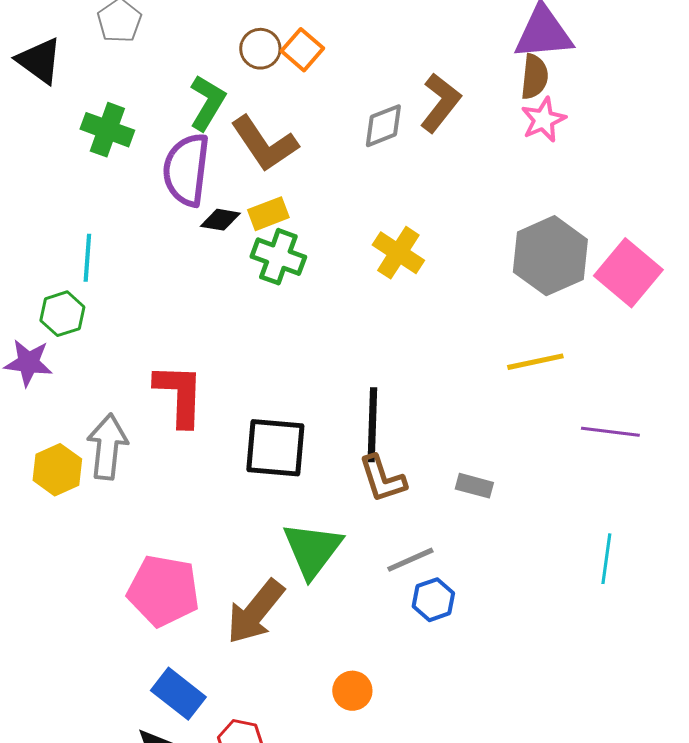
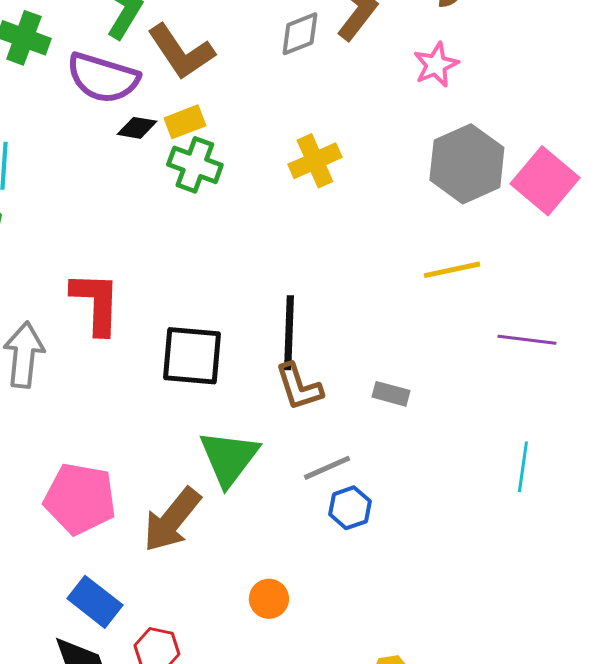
pink star: (543, 120) -> (436, 65), moved
purple semicircle: (186, 170) -> (103, 78), turned -80
yellow cross: (398, 253) -> (315, 161), turned 33

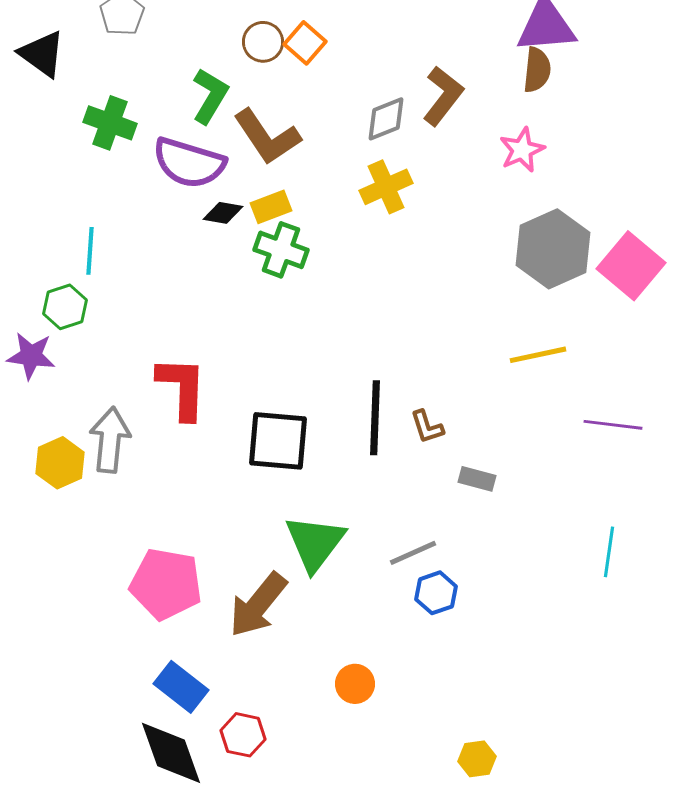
yellow cross: (315, 161) -> (386, 187), moved
brown L-shape: (299, 387) -> (427, 427), moved, size x0.7

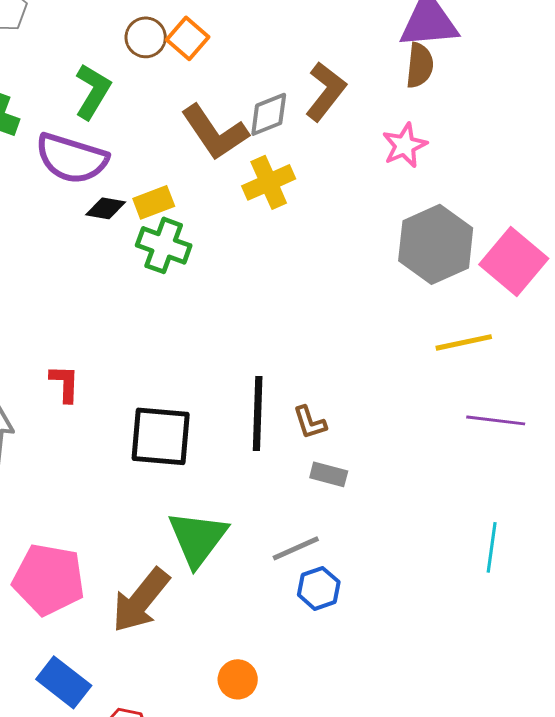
brown L-shape: (267, 137) -> (215, 132), moved
yellow line: (538, 355) -> (464, 342), moved
red L-shape: (182, 388) -> (65, 383), size x0.6
gray rectangle: (477, 479) -> (329, 474), moved

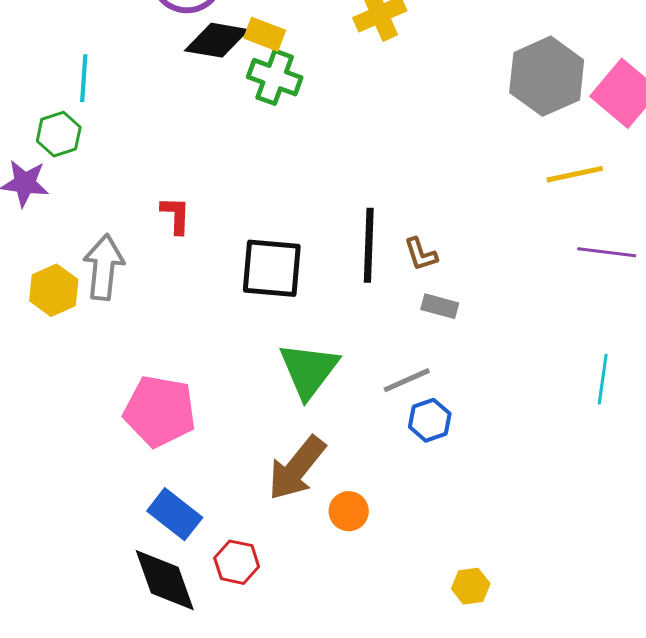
yellow rectangle: (154, 202) -> (265, 34), turned 42
black diamond: (106, 208) -> (217, 40), size x1.6
brown arrow: (141, 600) -> (297, 468), moved

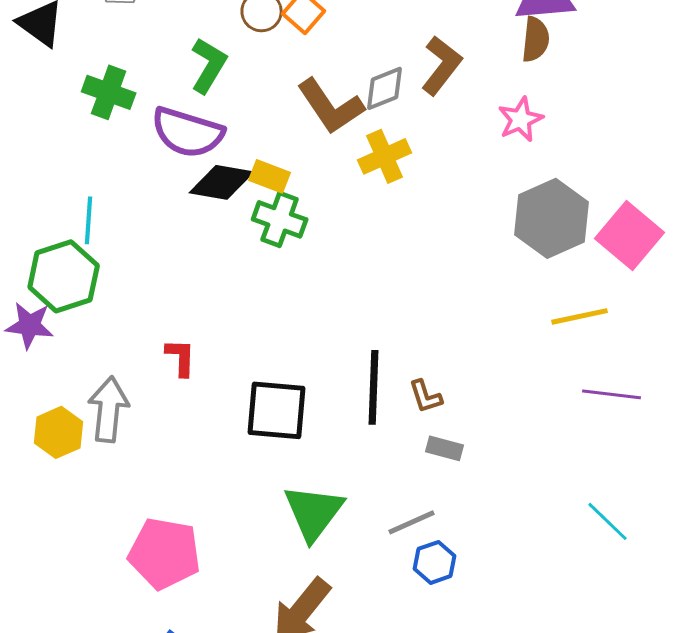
green hexagon: (59, 134) -> (64, 276), size x1.6
cyan line: (603, 379) -> (608, 521), turned -54

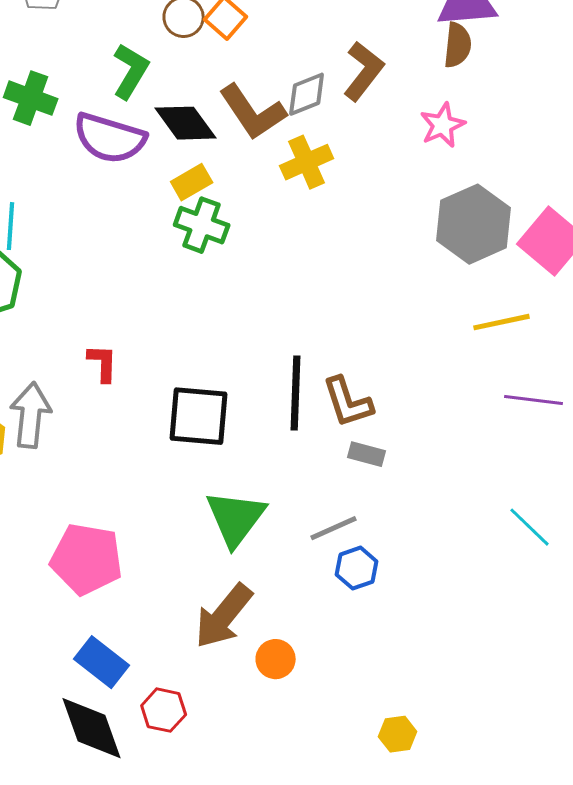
yellow rectangle: (270, 176) -> (192, 182), turned -51
black diamond: (222, 182) -> (186, 123), moved, turned 44
brown L-shape: (426, 396) -> (348, 402), size x1.5

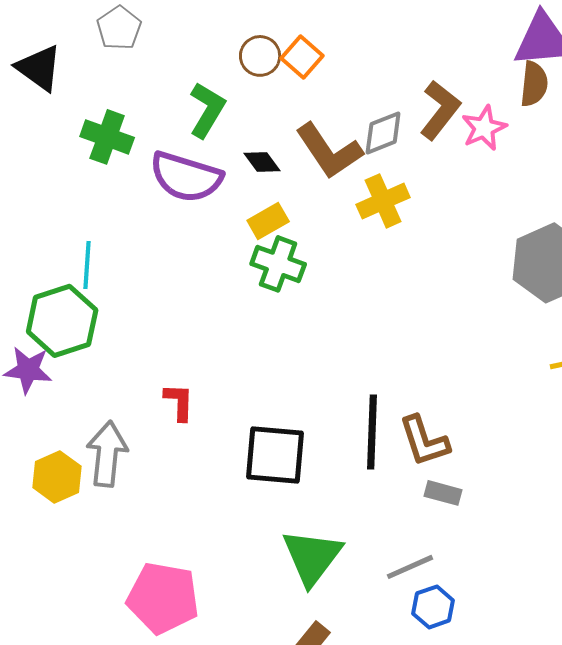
black diamond: (186, 123) -> (262, 162), size x0.6
pink star: (443, 125) -> (484, 128), moved

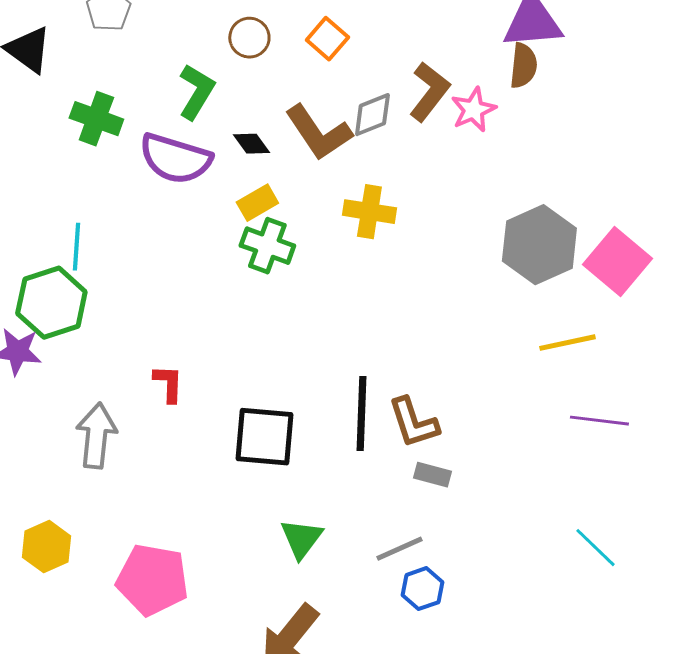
orange square: (302, 57) -> (327, 39), moved
yellow cross: (383, 201) -> (369, 212), moved, turned 33
yellow hexagon: (57, 477) -> (46, 547), moved
green triangle: (312, 557) -> (301, 539), size x0.7

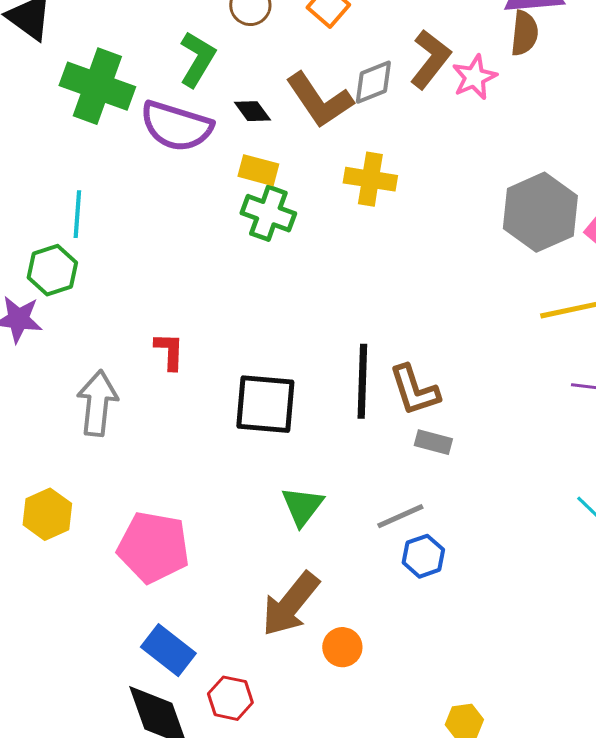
green cross: (96, 119) -> (97, 86), size x1.4
yellow rectangle: (257, 203) -> (258, 170), turned 45
green hexagon: (51, 303) -> (52, 270), size x0.7

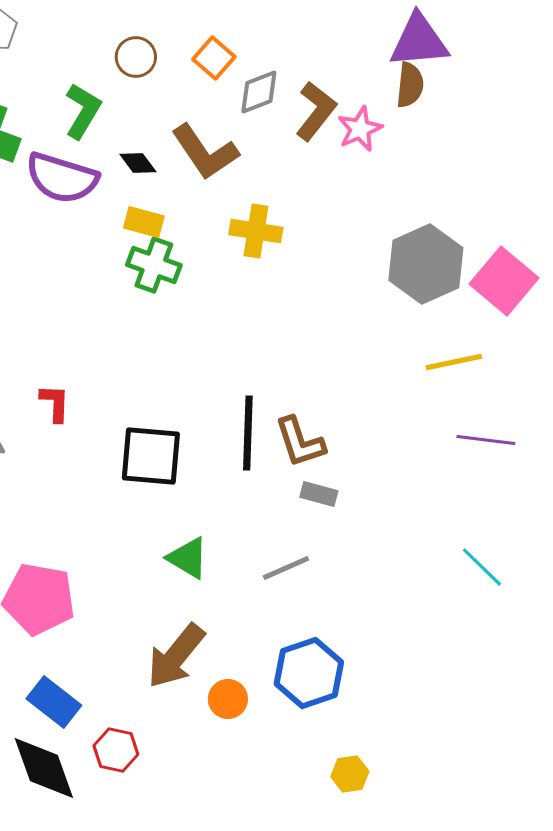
gray diamond: (373, 82) -> (259, 92), moved
green triangle: (302, 506) -> (188, 558), turned -36
blue hexagon: (423, 556) -> (309, 673), moved, size x1.6

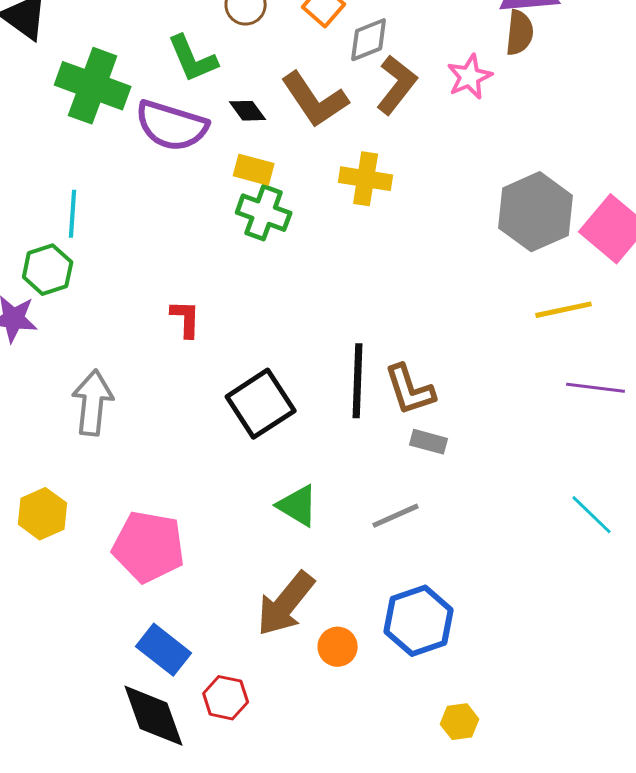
green L-shape: (83, 111) -> (193, 59), turned 126
brown L-shape: (316, 111) -> (397, 85), moved
red L-shape: (55, 403) -> (186, 319), moved
black square: (151, 456) -> (261, 404), turned -38

